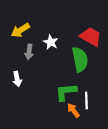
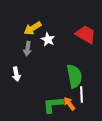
yellow arrow: (20, 30) -> (33, 28), moved
green semicircle: (80, 59) -> (74, 76), moved
green L-shape: (66, 92) -> (53, 105), moved

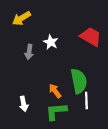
yellow arrow: (33, 28) -> (21, 18), moved
white arrow: (16, 74) -> (24, 104), moved
orange arrow: (69, 104) -> (55, 91), moved

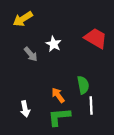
gray arrow: (29, 52) -> (31, 54), turned -48
green semicircle: (79, 81) -> (83, 85), size x0.7

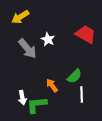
gray arrow: (31, 54) -> (27, 49), size x1.5
green semicircle: (83, 85) -> (74, 76), turned 56
green L-shape: (59, 117) -> (37, 105), moved

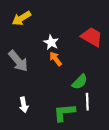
gray arrow: (27, 49) -> (18, 61), moved
orange arrow: (52, 85) -> (56, 59), moved
green L-shape: (37, 105) -> (64, 113), moved

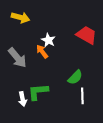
yellow arrow: (22, 18) -> (20, 17), turned -132
orange arrow: (56, 59) -> (42, 52), moved
green L-shape: (64, 113) -> (38, 92), moved

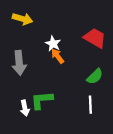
orange arrow: (42, 52) -> (58, 56), moved
gray arrow: (17, 58) -> (19, 63), turned 35
green semicircle: (75, 77) -> (95, 76), moved

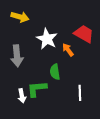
white star: (53, 44) -> (47, 39), size x1.5
orange arrow: (58, 56) -> (68, 50), moved
green semicircle: (95, 76) -> (55, 72), moved, turned 126

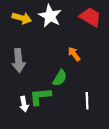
red trapezoid: (84, 34) -> (90, 17), moved
white star: (47, 39) -> (50, 16), moved
green semicircle: (55, 72) -> (60, 78), turned -140

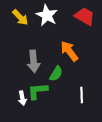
yellow arrow: (22, 18) -> (20, 17), turned 30
orange arrow: (74, 54) -> (69, 51), size x1.5
gray arrow: (19, 61) -> (34, 61), moved

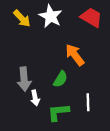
gray arrow: (34, 61) -> (24, 79), moved
green L-shape: (38, 91) -> (58, 112), moved
white arrow: (22, 98) -> (35, 98), moved

